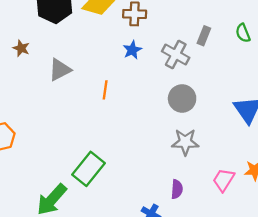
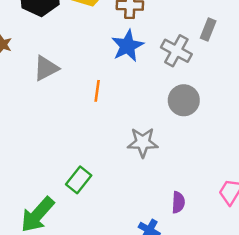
blue star: (132, 50) -> (127, 46), size x1.5
gray star: (185, 142) -> (143, 142), moved
green rectangle: (88, 169) -> (79, 180), size x0.7

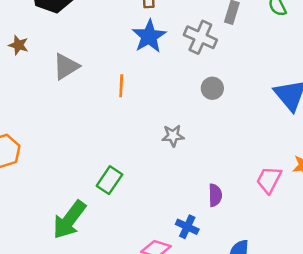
gray circle: (184, 100) -> (212, 88), size x0.7
gray star: (143, 142) -> (173, 136), size x0.7

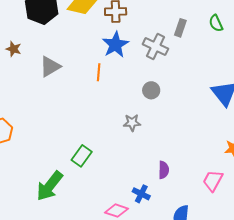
orange line: (121, 86) -> (99, 72), moved
gray circle: (212, 88) -> (151, 90), moved
pink trapezoid: (269, 180) -> (213, 181), moved

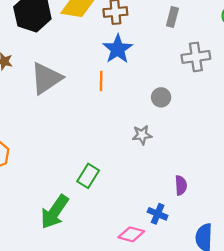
gray rectangle: (180, 28) -> (172, 17), moved
gray cross: (155, 47) -> (196, 57), moved, turned -30
gray triangle: (50, 67) -> (46, 78), size x1.4

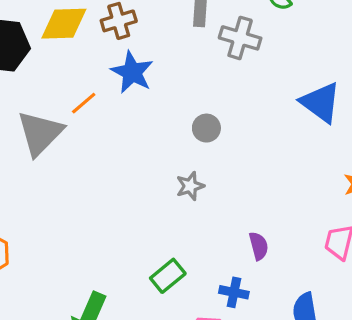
gray cross: (196, 57) -> (240, 38), moved, turned 36
orange line: (101, 81) -> (84, 103), moved, turned 60
green rectangle: (88, 176) -> (168, 276), moved, turned 30

